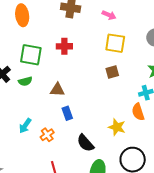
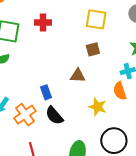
brown triangle: (57, 90) -> (78, 76), moved
orange cross: (47, 135) -> (25, 115), size x1.5
black semicircle: (85, 143) -> (54, 116), moved

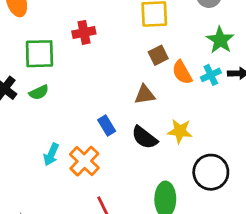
orange semicircle: (120, 91) -> (182, 72), moved
black semicircle: (54, 116) -> (144, 138), moved

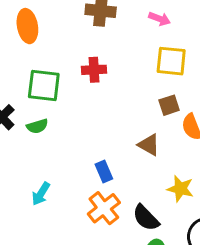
brown triangle: (145, 95) -> (149, 145), turned 30
black semicircle: (144, 138) -> (146, 218), moved
orange cross: (84, 161) -> (104, 208), moved

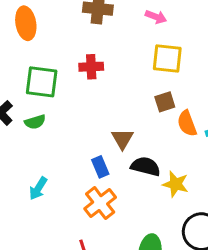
brown triangle: (149, 145) -> (122, 139), moved, turned 30
black semicircle: (146, 218) -> (146, 166), moved, turned 148

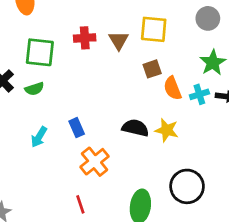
brown triangle: (122, 139) -> (119, 40), moved
blue rectangle: (100, 167) -> (77, 128), moved
yellow star: (176, 184) -> (167, 130), moved
cyan arrow: (38, 188) -> (39, 137), moved

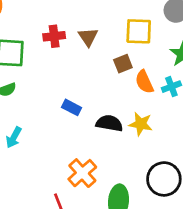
yellow square: (154, 29) -> (139, 31), moved
blue rectangle: (77, 128) -> (72, 107), moved, turned -36
orange cross: (95, 162) -> (82, 173), moved

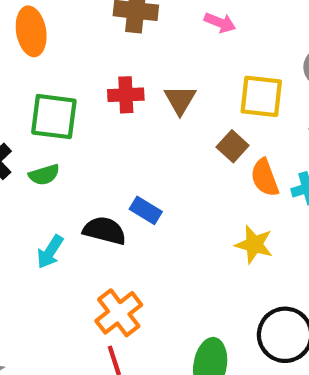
brown square: (123, 64) -> (233, 146), turned -30
black semicircle: (109, 123) -> (104, 231), moved
orange cross: (82, 173) -> (119, 313), moved

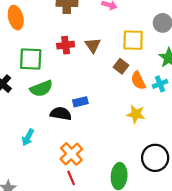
green semicircle: (44, 175) -> (41, 88), moved, size x1.5
blue rectangle: (146, 210) -> (80, 102), turned -40
cyan arrow: (50, 252) -> (28, 137), moved

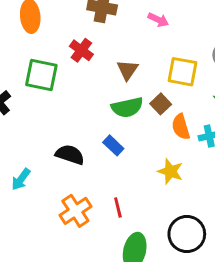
red cross: (66, 45) -> (81, 50), moved, turned 35
green semicircle: (41, 88) -> (127, 107), moved
blue rectangle: (80, 102) -> (113, 145), moved, turned 48
red line: (71, 178) -> (118, 208), moved

